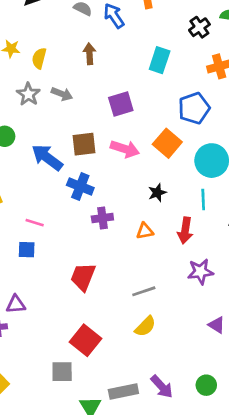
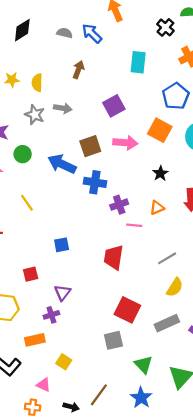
brown arrow: (89, 54) -> (78, 70), turned 36
pink line: (35, 223) -> (134, 225), moved
purple triangle: (16, 304) -> (62, 293), turned -36
gray rectangle: (123, 392) -> (167, 323), moved

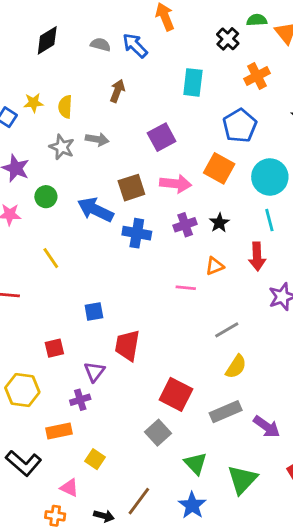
purple cross: (119, 205) -> (185, 225), moved
red trapezoid: (114, 257) -> (127, 345), moved
gray square: (113, 340) -> (158, 433), turned -30

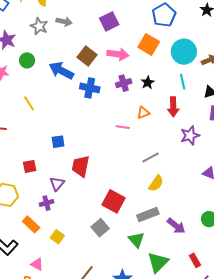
brown square: (131, 188) -> (87, 56), turned -36
orange rectangle: (59, 431) -> (31, 224), turned 54
yellow square: (95, 459) -> (57, 237), moved
green triangle: (196, 463) -> (136, 240), moved

